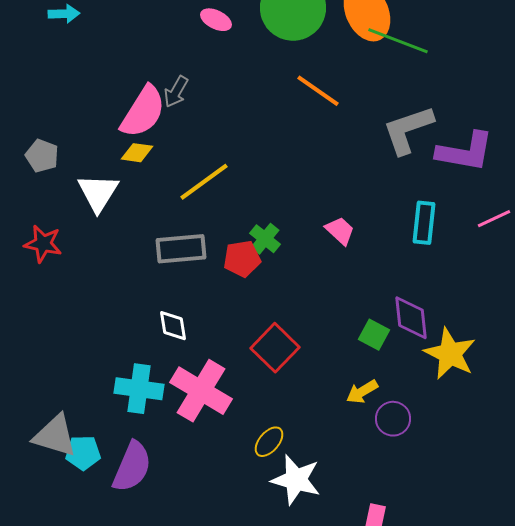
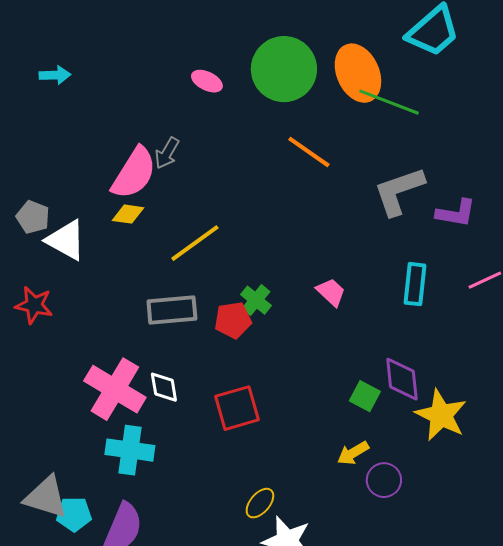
purple L-shape: (465, 152) -> (456, 213), size x0.7
white triangle: (98, 193) -> (66, 240), moved, turned -33
red square: (275, 348) -> (237, 408), moved, turned 30
pink cross: (201, 391) -> (115, 389), moved

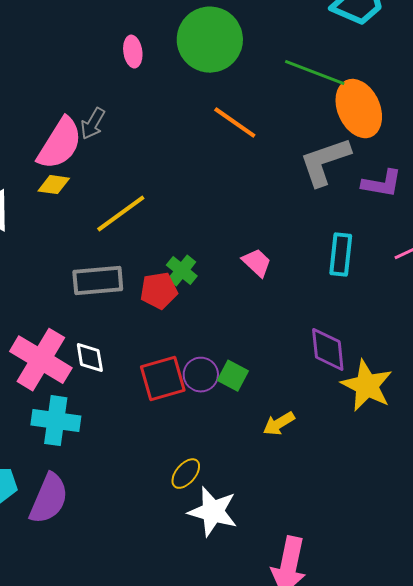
orange ellipse: (358, 73) -> (359, 109), moved
pink ellipse: (207, 81) -> (133, 52), turned 56
green square: (365, 396) -> (233, 376), moved
purple circle: (384, 480) -> (201, 375), moved

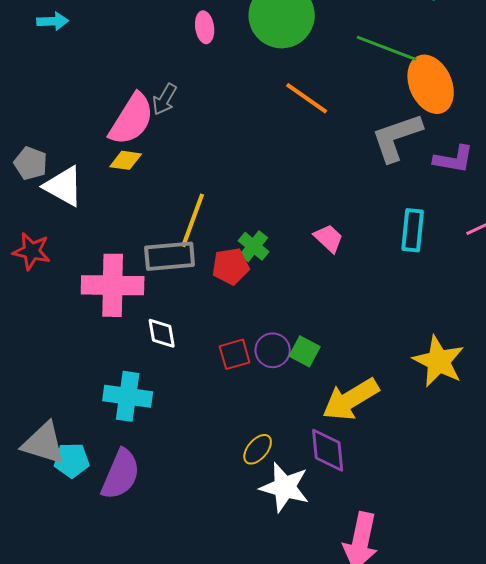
yellow line: (121, 214) -> (193, 220), moved, turned -34
purple diamond: (328, 350) -> (328, 450), moved
pink cross: (41, 360) -> (113, 285), moved, turned -30
red square: (163, 379) -> (235, 354), size x0.7
yellow arrow: (279, 424) -> (351, 399), size x1.8

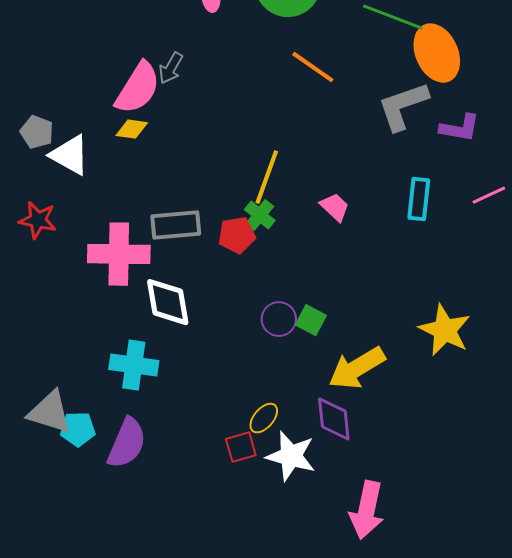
yellow line: (193, 220) -> (267, 177), moved
white diamond: (162, 333) -> (168, 302), size x1.6
red square: (235, 354) -> (241, 447), moved

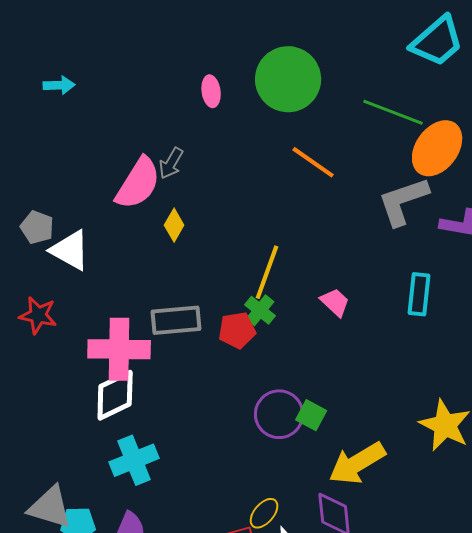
orange ellipse: (437, 53) -> (437, 148), turned 60
yellow diamond: (132, 129) -> (174, 225), moved, turned -68
white diamond: (168, 302) -> (115, 395), moved, turned 74
purple circle: (279, 319) -> (279, 414), size x1.4
cyan cross: (134, 365) -> (134, 460), turned -30

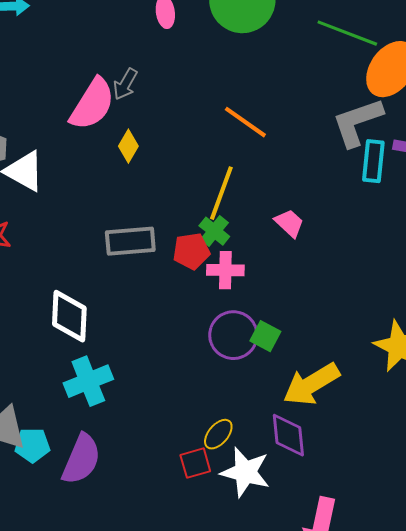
orange line: (313, 162) -> (245, 122), moved
cyan rectangle: (419, 294) -> (373, 161), moved
pink cross: (119, 349) -> (225, 270), moved, size x0.6
white diamond: (115, 395) -> (69, 316), turned -62

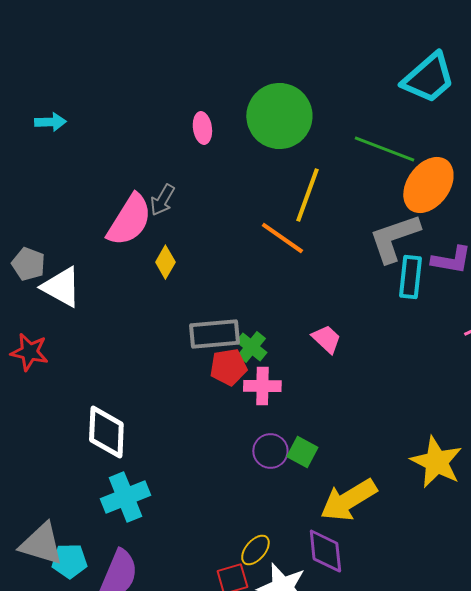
yellow line: (221, 193) -> (307, 195), moved
gray rectangle: (130, 241) -> (214, 334), moved
purple circle: (233, 335) -> (270, 451), size x0.7

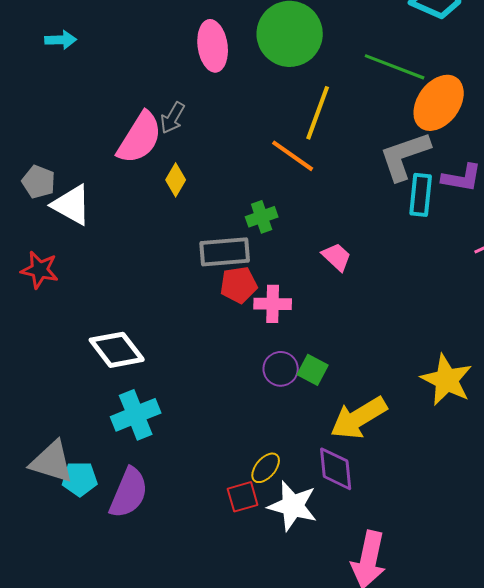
pink ellipse: (202, 128) -> (213, 46), size x1.6
green cross: (251, 347) -> (262, 217), moved, turned 32
white diamond: (106, 432) -> (117, 350), turned -40

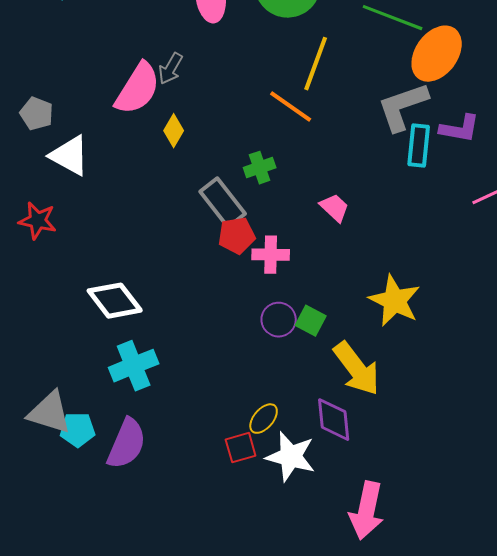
gray pentagon: (39, 182) -> (37, 114), moved
gray rectangle: (225, 252) -> (223, 203), turned 57
yellow star: (447, 380) -> (395, 301), moved
yellow arrow: (359, 418) -> (357, 369), turned -96

